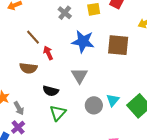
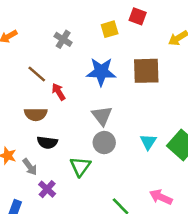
gray cross: (65, 13) -> (63, 39), moved
black semicircle: (51, 91) -> (47, 142), moved
gray circle: (94, 105) -> (104, 143), moved
purple cross: (18, 127) -> (47, 189), moved

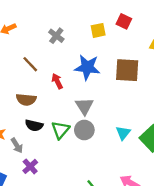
red arrow: (59, 92) -> (57, 81), moved
green triangle: (80, 166) -> (60, 130), moved

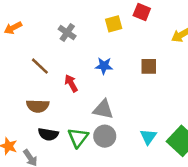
blue star: (87, 67) -> (104, 66), size x0.6
brown square: (127, 70) -> (149, 66), size x0.6
gray triangle: (84, 106) -> (103, 109), turned -42

